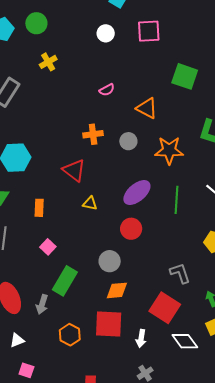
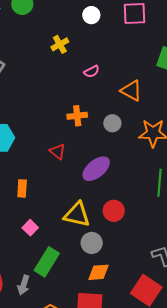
yellow cross: (48, 62) -> (60, 44), moved
red triangle: (74, 170) -> (58, 152), size x0.7
purple ellipse: (137, 193) -> (96, 169), moved
yellow triangle: (90, 203) -> (77, 215), moved, size x1.8

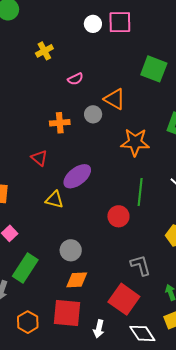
white circle: (91, 15) -> (93, 24), moved
gray circle: (112, 123) -> (93, 114), moved
red circle: (114, 211) -> (118, 216), moved
yellow triangle: (77, 215) -> (54, 200), moved, size x0.7

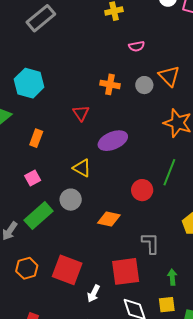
yellow triangle: (54, 200) -> (82, 168), moved
gray circle: (71, 250) -> (71, 200), moved
orange diamond: (77, 280) -> (109, 219), moved
red square: (124, 299) -> (126, 271), turned 32

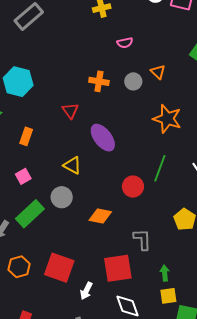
orange triangle: (169, 76) -> (158, 72), size x0.7
purple ellipse: (113, 141) -> (103, 138), turned 76
yellow square: (167, 305) -> (168, 296), moved

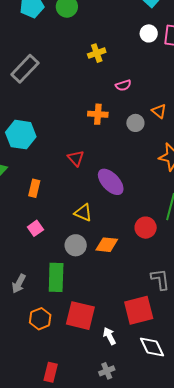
orange cross: (99, 81) -> (98, 114), moved
green rectangle: (30, 214) -> (56, 277), moved, turned -40
orange diamond: (100, 216) -> (107, 245), moved
white arrow: (86, 291) -> (109, 336), turned 132

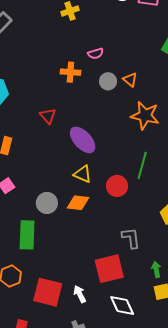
pink semicircle: (123, 85) -> (96, 54), moved
orange triangle: (159, 111) -> (130, 80), moved
yellow triangle: (83, 213) -> (83, 174), moved
red square: (80, 316) -> (48, 292), moved

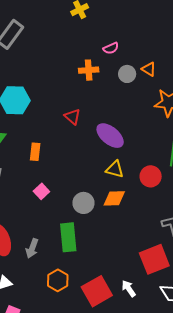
red square: (48, 292) -> (97, 291), turned -36

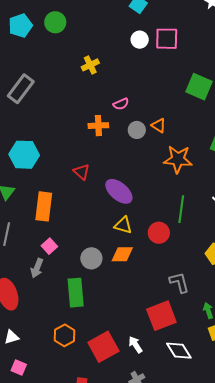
orange rectangle: (35, 152) -> (44, 206), size x1.6
gray arrow: (32, 248) -> (37, 268), moved

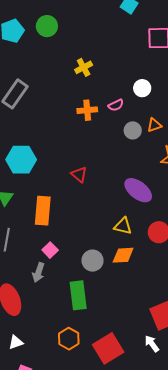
white circle: (140, 40) -> (142, 88), moved
orange triangle: (159, 125) -> (154, 125), turned -49
orange cross: (98, 126) -> (87, 110), moved
purple ellipse: (119, 191) -> (138, 190), moved
white arrow: (135, 345) -> (152, 344), moved

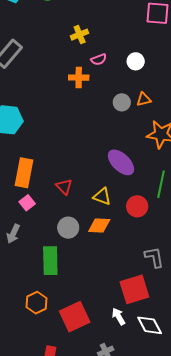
pink semicircle: (116, 105) -> (99, 59), moved
red triangle: (79, 174) -> (64, 187), moved
pink square: (50, 250) -> (27, 203), moved

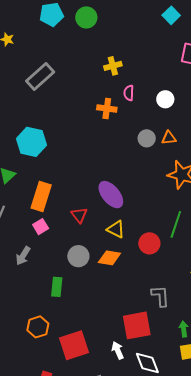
pink semicircle: (99, 59) -> (129, 93), turned 105
purple ellipse: (121, 162) -> (111, 195), moved
green rectangle: (50, 261) -> (57, 287), size x0.7

